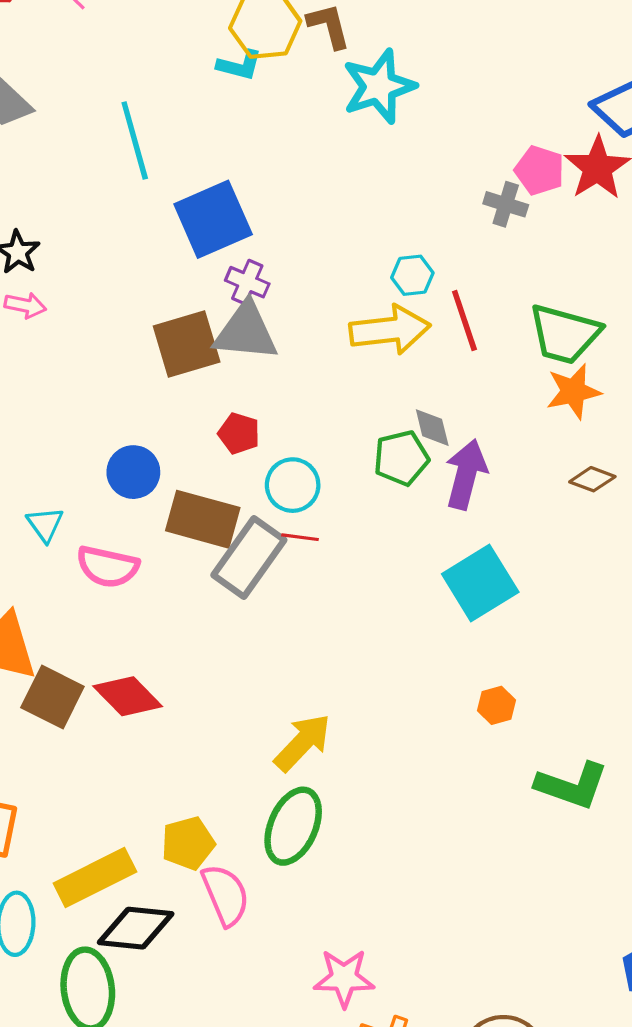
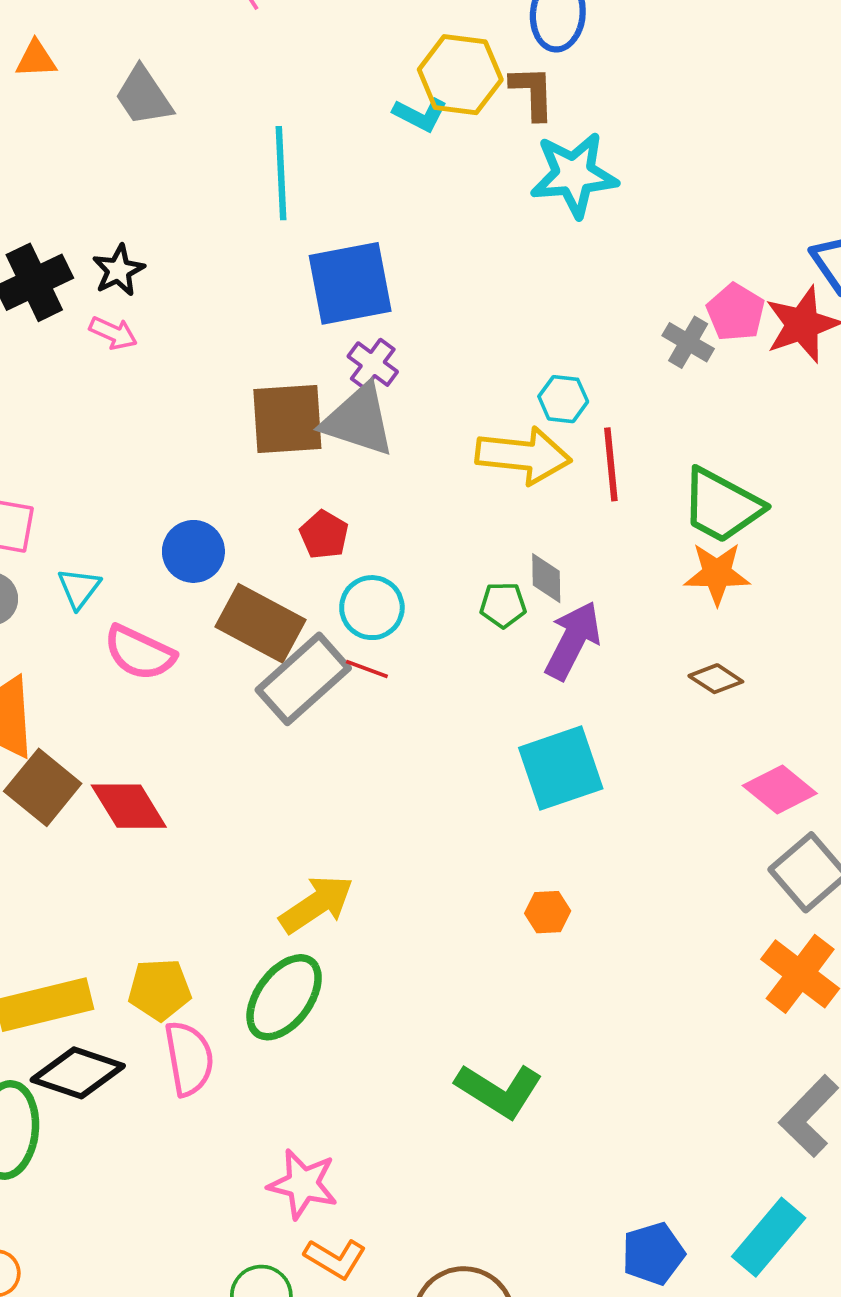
green pentagon: (401, 458) -> (503, 605), size x0.7
green L-shape: (572, 785) -> (499, 1090), moved

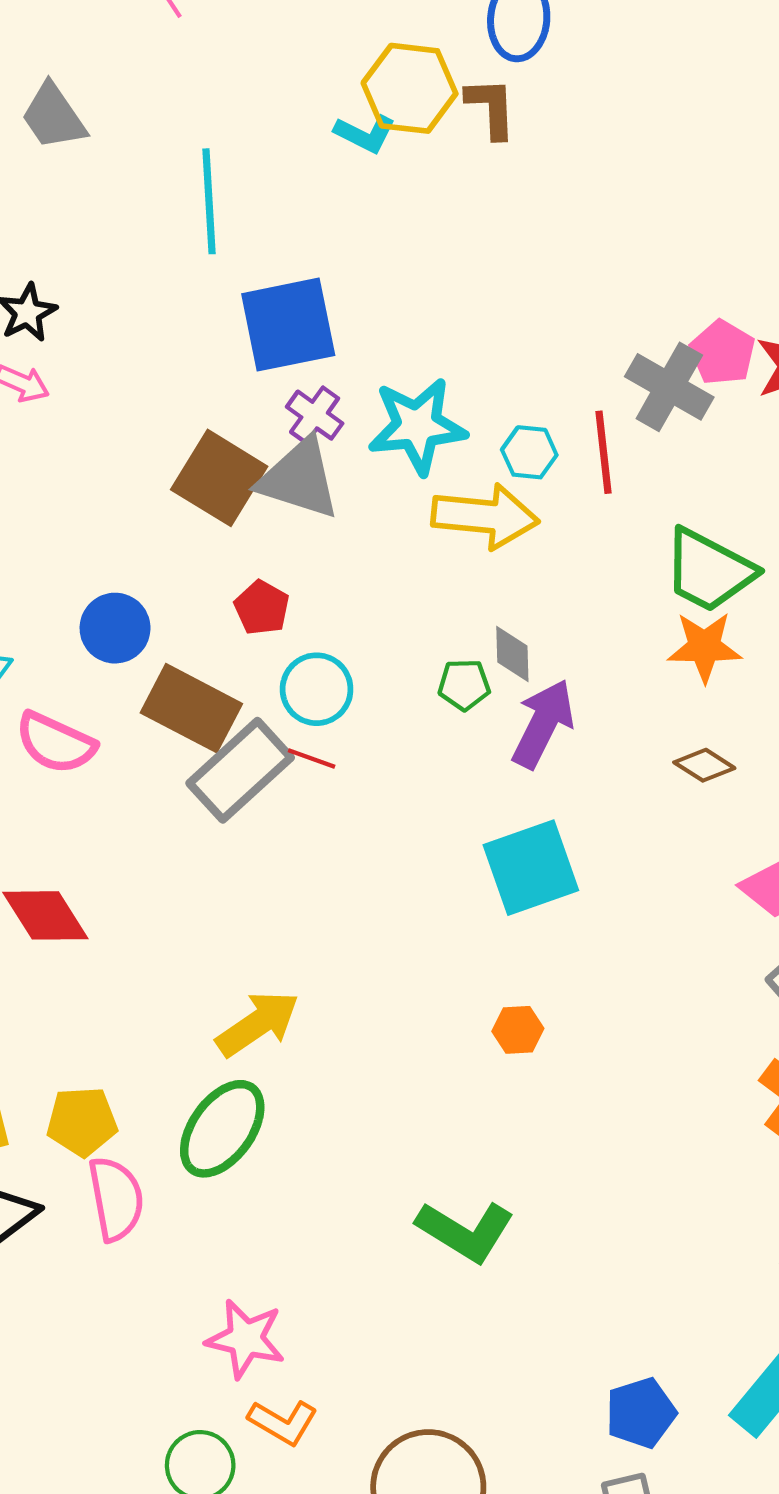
cyan star: (574, 175) -> (417, 426), moved
gray cross: (688, 342) -> (669, 387), size x1.5
brown square: (287, 419) -> (219, 478), turned 36
red line: (611, 464) -> (603, 452), moved

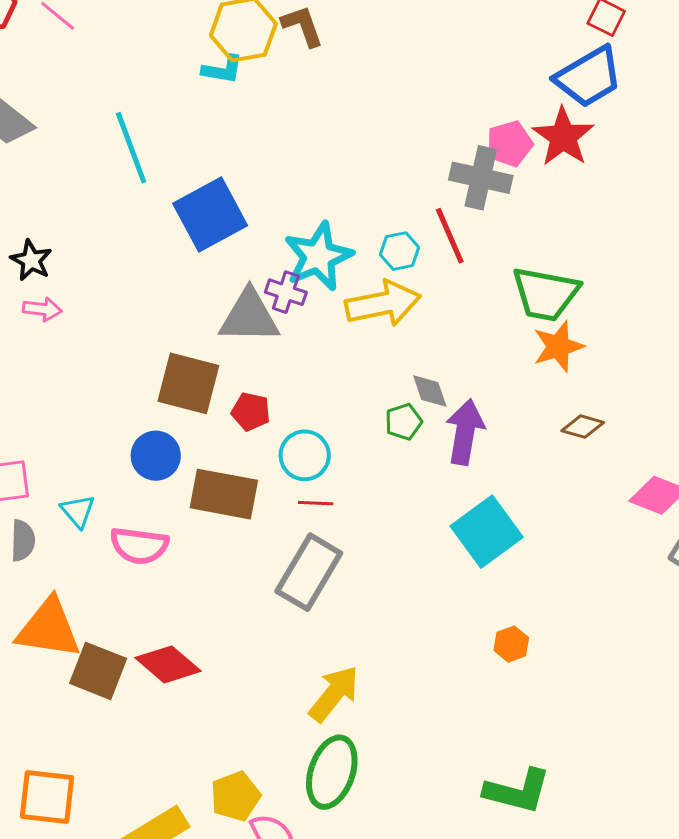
pink pentagon: (722, 353) -> (510, 144), turned -30
purple cross: (315, 415) -> (286, 292), moved
brown square: (219, 478) -> (188, 383), moved
gray rectangle: (240, 770) -> (309, 572), moved

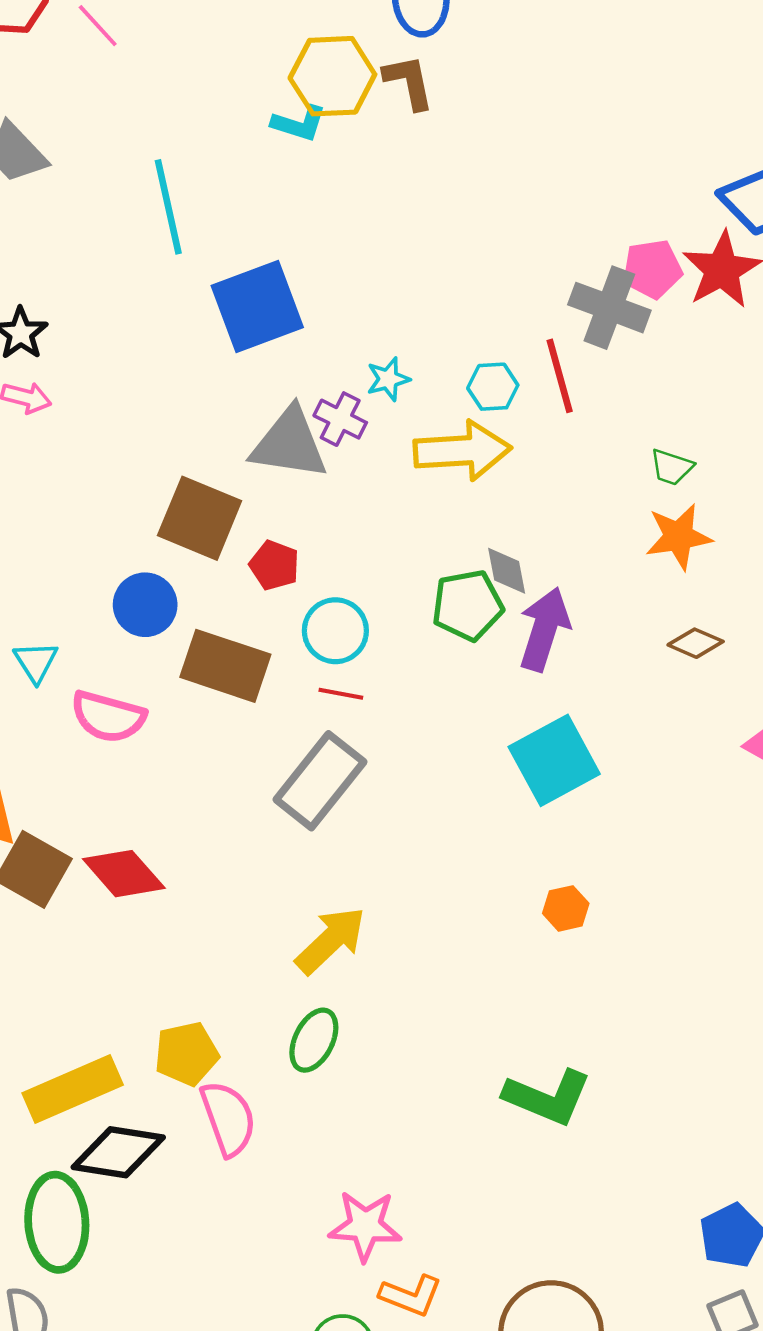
cyan star: (318, 256) -> (388, 379), size x0.5
green trapezoid: (546, 294) -> (672, 467), size x0.5
green pentagon: (404, 422) -> (468, 605), size x1.5
green ellipse: (332, 772) -> (314, 1040), size x0.7

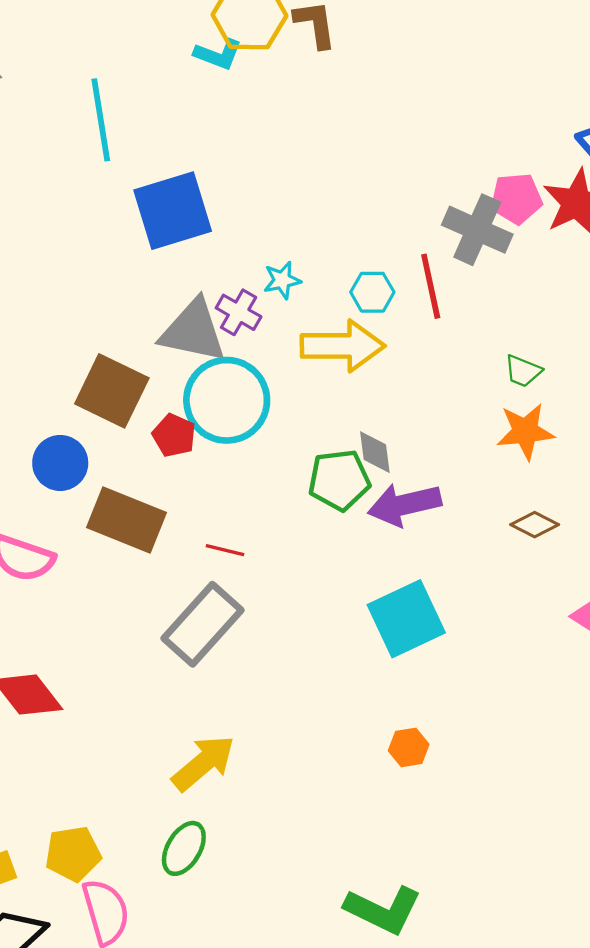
purple arrow: (544, 629) -> (404, 505), turned -124
cyan circle: (335, 631) -> (227, 400), moved, size x1.5

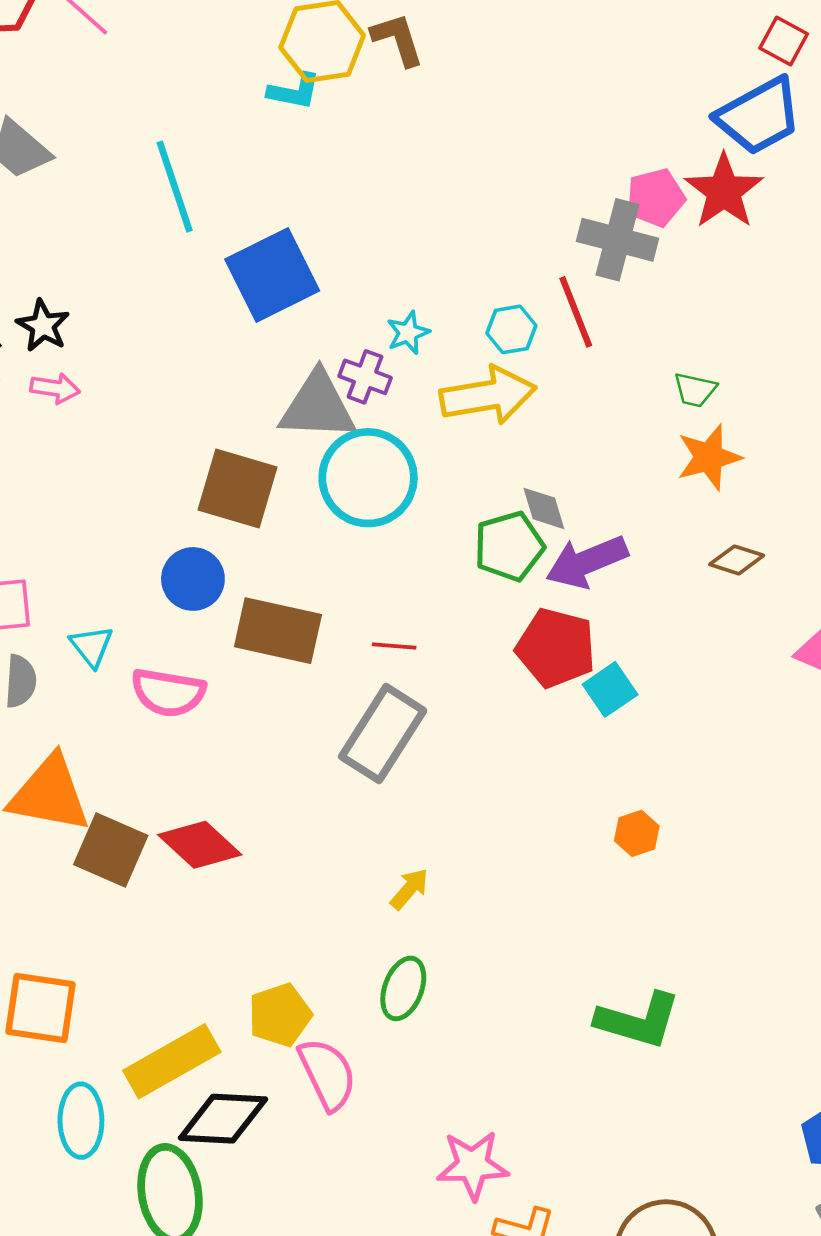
red pentagon: (174, 435) -> (556, 648), moved, size x1.6
cyan square: (406, 619) -> (610, 689), size x0.6
yellow arrow: (203, 763) -> (409, 889), size x0.6

